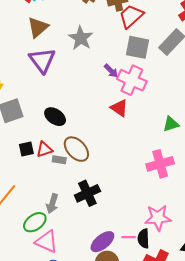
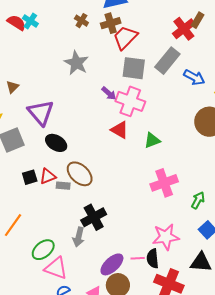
brown triangle: (38, 27) -> (12, 87), moved, size x0.6
purple triangle: (42, 60) -> (41, 113), moved
green triangle: (171, 124) -> (152, 140), moved
gray arrow: (52, 204) -> (79, 237), moved

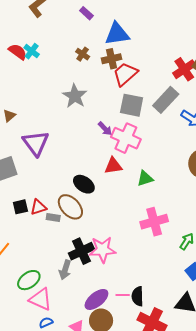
red triangle: (120, 130) -> (113, 166), turned -42
black ellipse: (56, 143) -> (84, 184), moved
pink star: (166, 237) -> (103, 250), moved

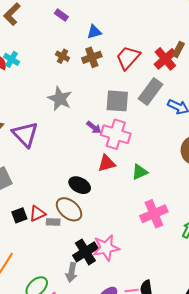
blue triangle: (117, 34) -> (94, 32), size x0.6
red trapezoid: (125, 74) -> (128, 58), moved
purple triangle: (36, 143) -> (25, 134), moved

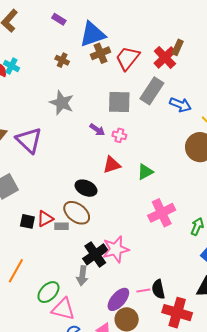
blue triangle: (94, 32) -> (93, 34), size x1.8
brown cross: (92, 57) -> (101, 53), moved
pink cross: (116, 134) -> (119, 135), size x0.5
black square: (19, 215) -> (27, 221), turned 35

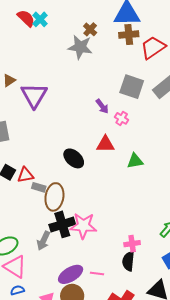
gray star: (62, 103) -> (80, 47), moved, turned -30
brown ellipse: (77, 213) -> (54, 197), moved, turned 44
pink cross: (162, 213) -> (132, 244), moved, size x0.6
black semicircle: (158, 289) -> (128, 261), moved

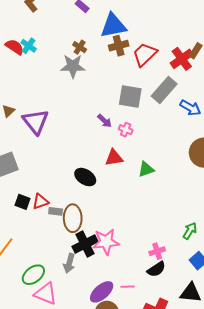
black semicircle: (128, 261) -> (156, 269), turned -120

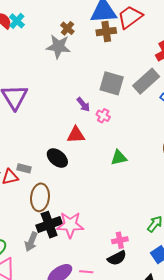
red trapezoid: (145, 54) -> (130, 17), moved
red triangle: (114, 158) -> (76, 135), moved
gray rectangle: (56, 211) -> (24, 168), moved

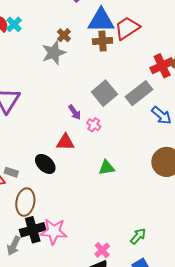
gray star: (58, 46) -> (54, 53), turned -30
gray square: (112, 83) -> (104, 93), turned 30
pink cross: (120, 240) -> (102, 250), turned -35

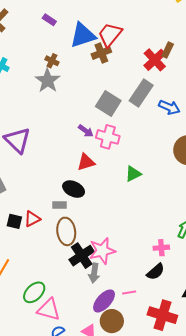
brown cross: (102, 41) -> (101, 53), moved
pink cross: (94, 125) -> (108, 137), size x1.6
gray rectangle: (11, 172) -> (60, 205), moved
gray arrow: (14, 246) -> (94, 273), moved
pink cross: (102, 250) -> (161, 248), moved, turned -35

